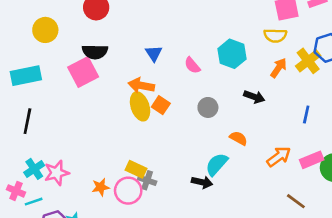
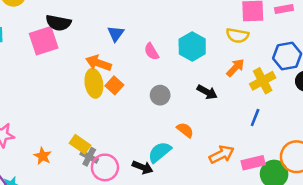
yellow cross: (308, 61) -> (263, 81), moved
orange star: (101, 187) -> (43, 156), turned 30
pink circle: (128, 191) -> (105, 167), moved

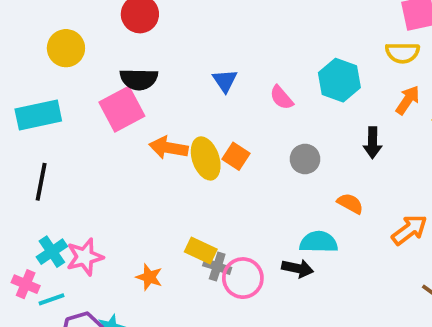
orange arrow: (98, 63) -> (169, 148), moved
black arrow: (207, 92) -> (373, 143), turned 72
cyan semicircle: (160, 152) -> (319, 242), turned 50

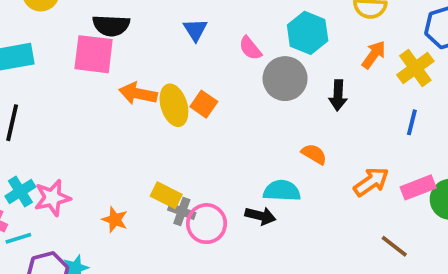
pink square: (122, 109) -> (94, 54), turned 33
gray circle: (305, 159) -> (285, 79), moved, size x1.5

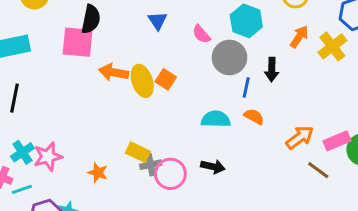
black semicircle: (111, 25) -> (91, 19), turned -80
blue line: (412, 122) -> (246, 88), moved
cyan semicircle: (282, 191) -> (216, 119), moved
gray cross: (182, 211) -> (151, 165), turned -30
brown line: (394, 246) -> (318, 170), moved

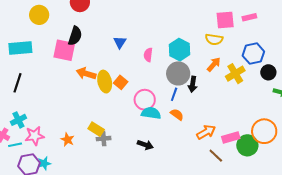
pink semicircle: (201, 34) -> (148, 55), turned 40
gray circle: (229, 58) -> (178, 73), moved
pink star: (48, 157) -> (35, 136), moved
pink circle: (170, 174) -> (145, 100), moved

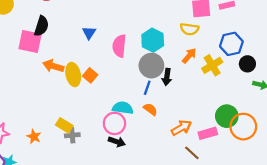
pink semicircle: (148, 55) -> (119, 46), size x1.5
pink circle: (145, 100) -> (114, 123), moved
green circle: (247, 145) -> (227, 116), moved

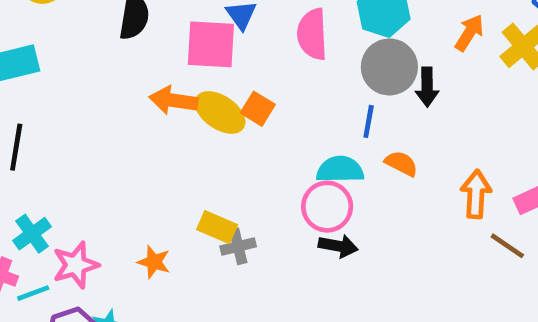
pink square: (30, 42) -> (211, 44), moved
yellow ellipse: (73, 75) -> (220, 112), turned -35
blue line: (147, 88) -> (369, 121), moved
orange arrow: (181, 128) -> (476, 194), turned -48

